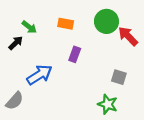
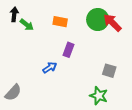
red arrow: (128, 36) -> (112, 23), moved
black arrow: (16, 43) -> (14, 14), moved, turned -40
blue arrow: (40, 75) -> (50, 68), moved, size x0.6

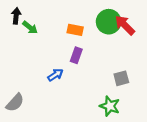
orange rectangle: (60, 22) -> (75, 30), moved
gray square: (109, 71) -> (121, 78), turned -32

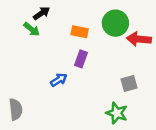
black arrow: (16, 16) -> (41, 13), moved, turned 49
red arrow: (125, 25) -> (139, 39), moved, turned -40
gray semicircle: (15, 103) -> (16, 109), turned -48

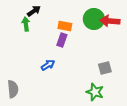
green arrow: (32, 29) -> (26, 24), turned -136
red arrow: (139, 39) -> (110, 21), moved
purple rectangle: (81, 59) -> (62, 40), moved

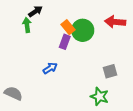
green circle: (94, 19) -> (83, 30), moved
orange rectangle: (65, 26) -> (68, 27), turned 40
gray semicircle: (13, 89) -> (13, 93), turned -60

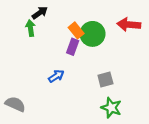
gray square: (110, 71) -> (105, 80), moved

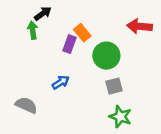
green circle: (93, 34) -> (106, 56), moved
purple rectangle: (73, 47) -> (70, 44), moved
gray semicircle: (15, 104) -> (26, 105), moved

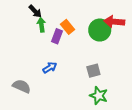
black arrow: (43, 14) -> (35, 11), turned 80
green arrow: (33, 30) -> (41, 25), moved
green circle: (106, 56) -> (100, 30), moved

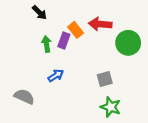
red arrow: (114, 22) -> (100, 24), moved
green arrow: (41, 25) -> (46, 44), moved
green circle: (100, 30) -> (128, 43), moved

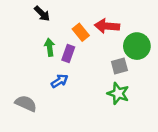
purple rectangle: (64, 40) -> (68, 54), moved
gray square: (105, 79) -> (119, 66), moved
green star: (111, 107) -> (118, 93), moved

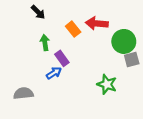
purple rectangle: (68, 54) -> (62, 58), moved, turned -56
gray square: (119, 66) -> (132, 60), moved
gray semicircle: (26, 103) -> (23, 93), turned -30

